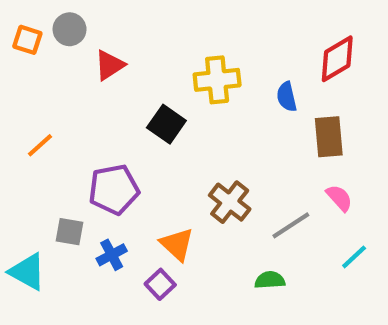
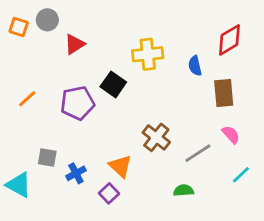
purple pentagon: (114, 189) -> (77, 103), moved

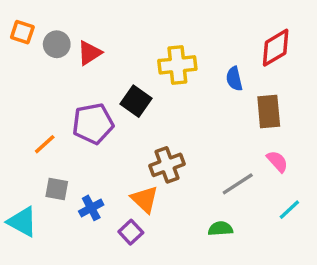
gray circle: (47, 20) -> (57, 44), moved
orange line: (27, 99) -> (45, 144), moved
brown cross: (156, 137) -> (167, 165), moved, turned 32

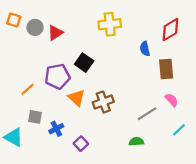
yellow cross: (177, 65) -> (110, 24), moved
orange triangle: (145, 199) -> (77, 98), moved

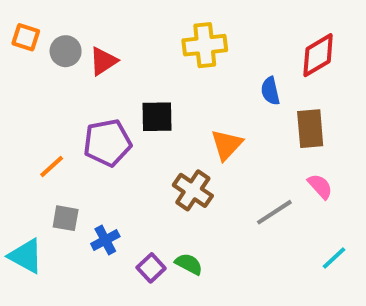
black square: (84, 63) -> (157, 117), turned -36
orange triangle: (77, 98) -> (227, 145), moved, turned 30
brown cross: (103, 102) -> (193, 190), turned -36
cyan line: (179, 130) -> (334, 258), moved
green semicircle: (136, 142) -> (189, 264), moved, turned 32

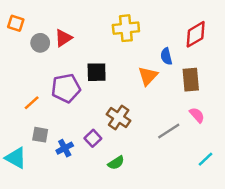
gray circle: (66, 51) -> (40, 43), moved
orange triangle: (227, 145) -> (148, 76), moved
green semicircle: (189, 264) -> (116, 163), turned 119
purple square: (151, 268) -> (93, 138), moved

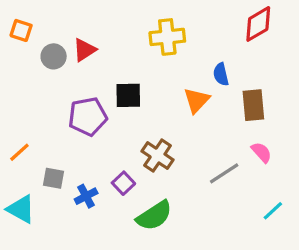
red diamond: (196, 34) -> (258, 24), moved
orange line: (32, 103) -> (19, 152), moved
green semicircle: (116, 163) -> (154, 216), size x1.6

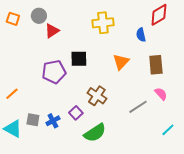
gray circle: (54, 56) -> (39, 16), moved
blue semicircle: (221, 74) -> (141, 35), moved
gray square: (54, 178) -> (33, 120), moved

